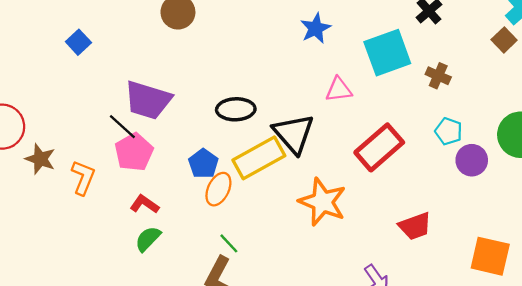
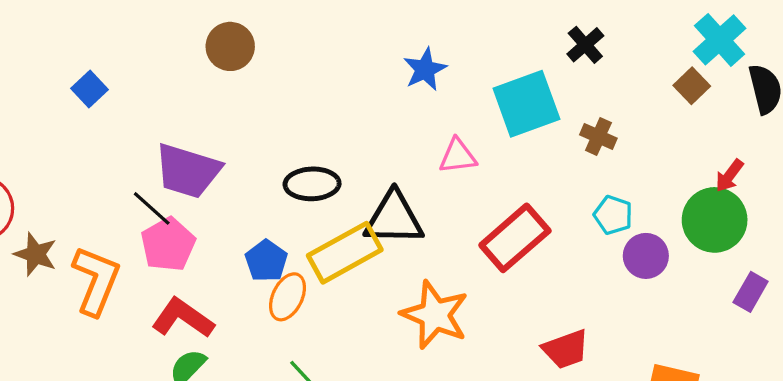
black triangle: (294, 134) -> (394, 218), turned -48
orange L-shape: (83, 178) -> (96, 280), size x1.4
red L-shape: (144, 204) -> (183, 318), size x1.5

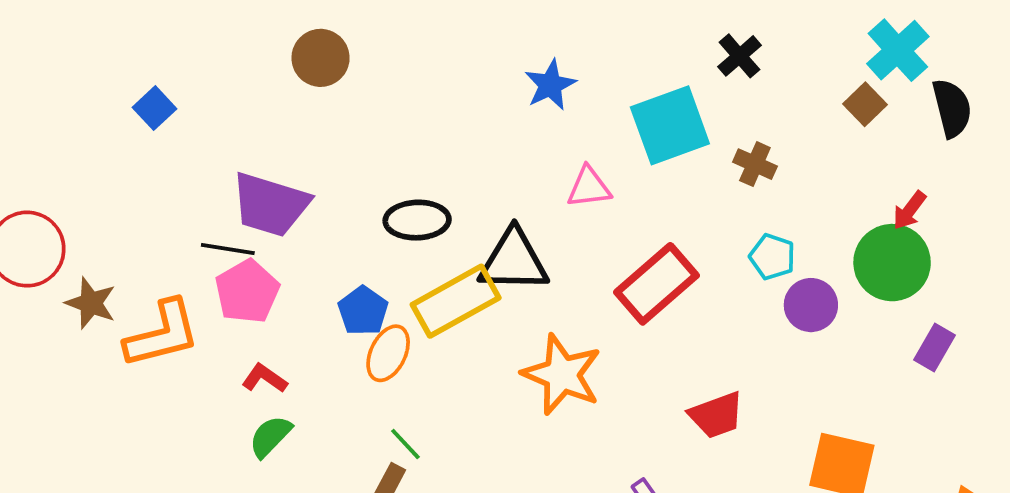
black line: (152, 208) -> (228, 249), turned -33
orange L-shape: (96, 280) -> (162, 334), turned 54
red L-shape: (183, 318) -> (265, 378), size x0.6

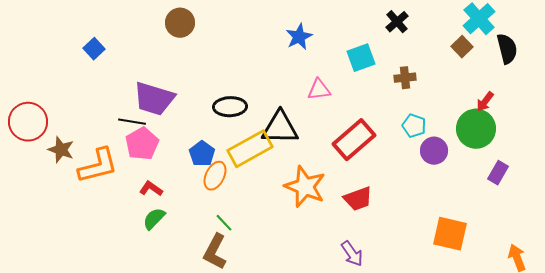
cyan square: (670, 125) -> (361, 58), size x0.7
brown cross: (755, 164) -> (405, 78), turned -30
red trapezoid: (716, 415) -> (358, 199), moved

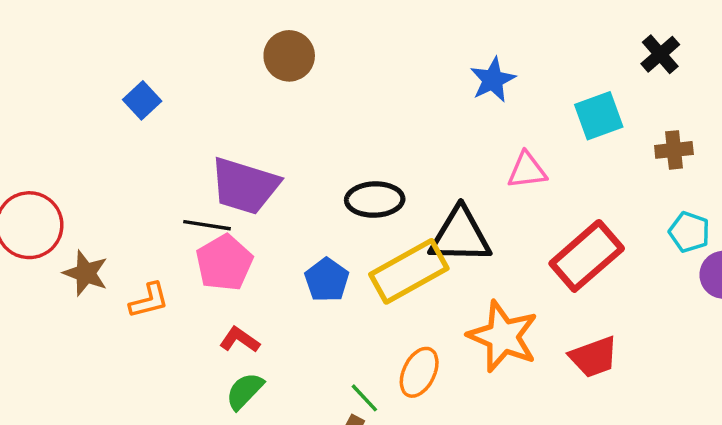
orange L-shape: (98, 166) -> (149, 300), size x0.6
orange ellipse: (215, 176) -> (419, 372), moved

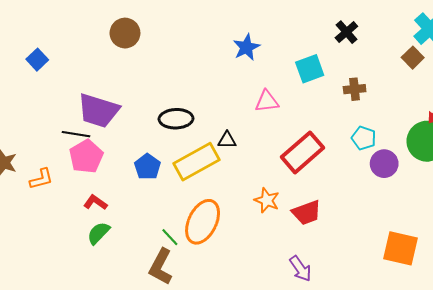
black triangle: (460, 235) -> (227, 140), size x0.5
orange star: (503, 336) -> (267, 200), moved, size x0.6
orange ellipse: (419, 372) -> (203, 222), size x1.5

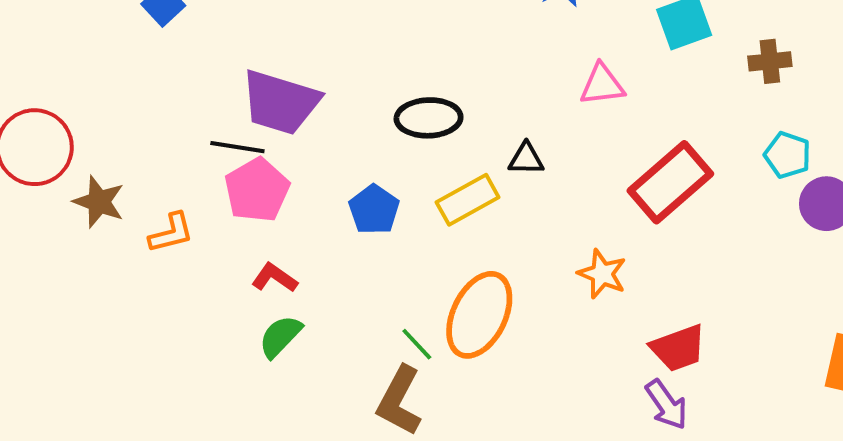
yellow rectangle: (196, 162) -> (468, 200), size x0.7
red trapezoid: (307, 213) -> (678, 348), moved

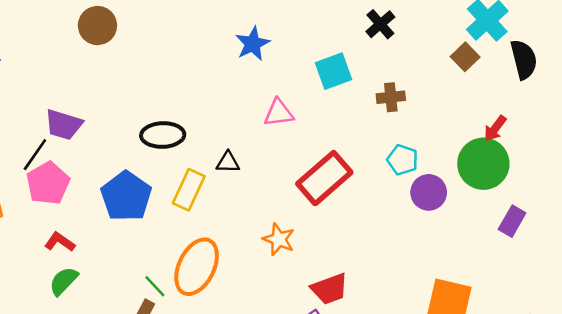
purple trapezoid: (280, 102) -> (64, 125), size x0.7
black line: (237, 147) -> (35, 155), turned -64
yellow rectangle: (468, 200) -> (189, 190), turned -36
blue pentagon: (374, 210) -> (126, 196), size x1.5

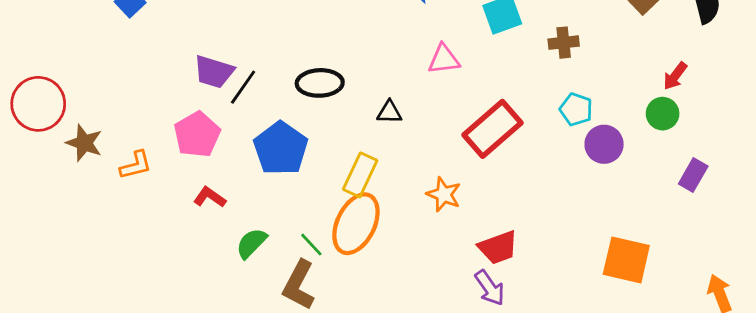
black line: (35, 155) -> (243, 87), moved
green circle: (483, 164) -> (663, 114), size x0.6
yellow rectangle: (189, 190) -> (360, 175), moved
green semicircle: (64, 281) -> (251, 243), moved

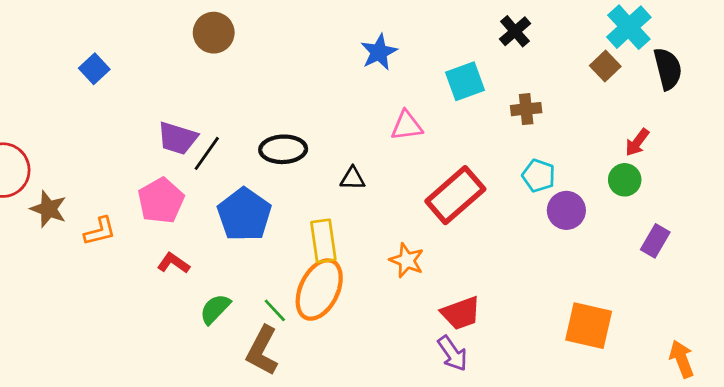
yellow rectangle: (360, 175) -> (323, 241), turned -33

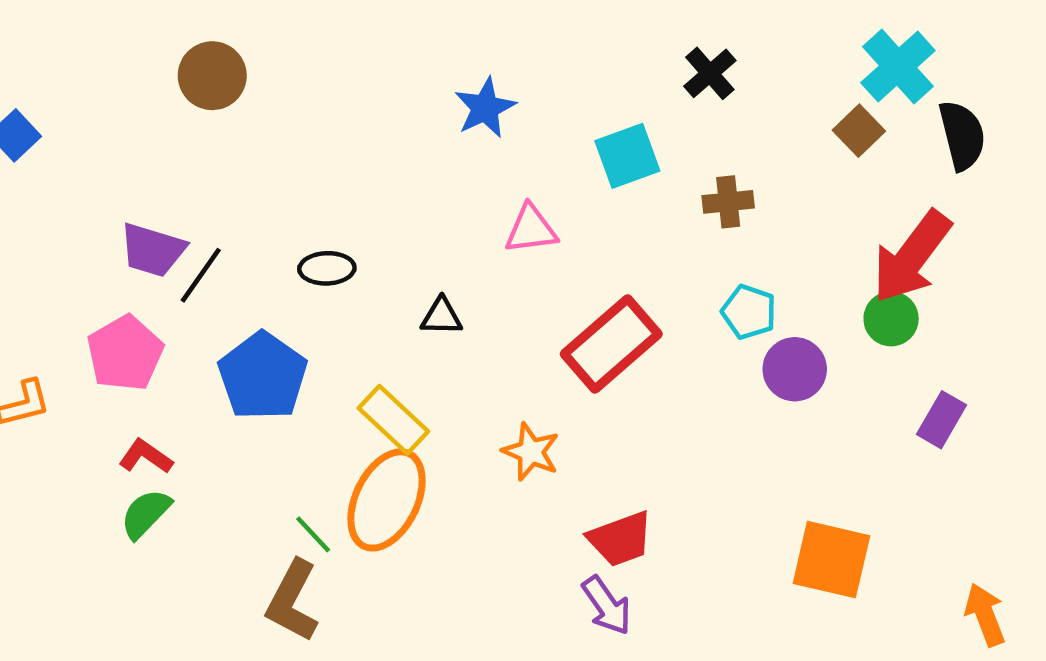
red arrow: (637, 142) -> (912, 257), size x2.0
black ellipse: (283, 149) -> (327, 268), size x0.7
yellow rectangle: (323, 241) -> (393, 420), turned -39
green semicircle: (215, 309) -> (146, 514), moved

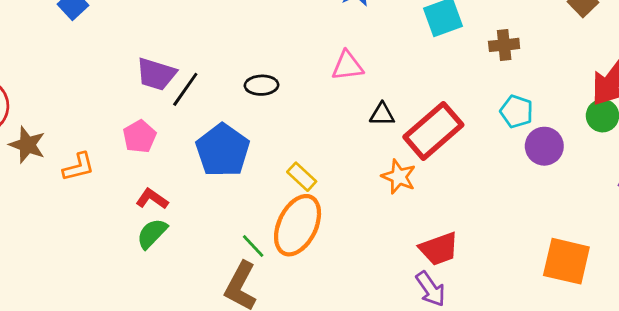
pink triangle: (531, 229) -> (347, 66), moved
black triangle: (442, 316) -> (382, 114), moved
pink pentagon: (125, 353) -> (140, 136), size x0.7
yellow rectangle: (393, 420) -> (302, 177), size x0.7
orange star: (531, 452) -> (399, 177), moved

